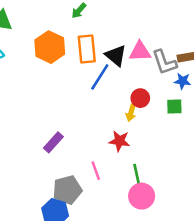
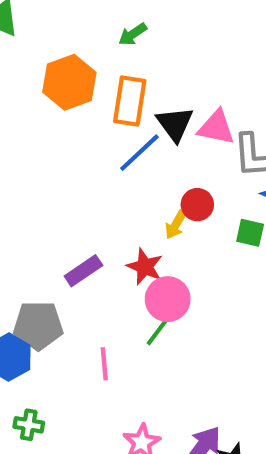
purple rectangle: (53, 142) -> (83, 271), moved
pink line: (96, 171) -> (104, 364), moved
green line: (137, 175) -> (159, 329), turned 35
pink circle: (142, 196) -> (168, 299), moved

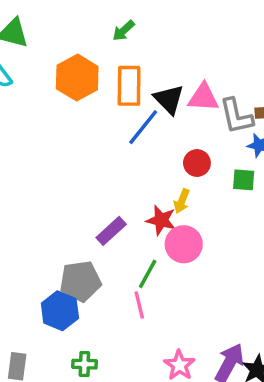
yellow arrow: (176, 225) -> (182, 201), moved
green line: (159, 329) -> (148, 274), moved

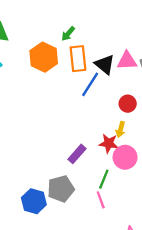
green arrow: (124, 31) -> (68, 34), moved
blue hexagon: (60, 311) -> (34, 201), moved

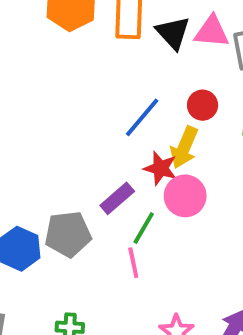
blue line: (90, 84) -> (142, 117), moved
yellow arrow: (121, 129) -> (184, 147), size x1.5
purple rectangle: (77, 154) -> (117, 198), moved

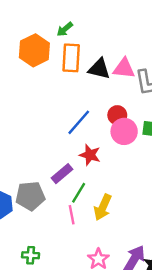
black triangle: (173, 33) -> (99, 69), turned -35
yellow arrow: (184, 147) -> (103, 207), moved
pink circle: (185, 196) -> (124, 131), moved

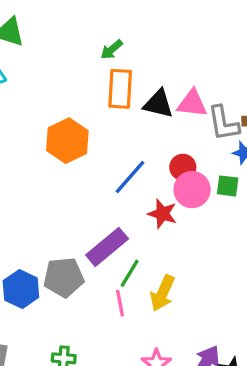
orange hexagon: (34, 50) -> (67, 141), moved
red star: (90, 155) -> (162, 214), moved
purple rectangle: (62, 174) -> (107, 247), size x1.4

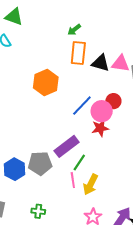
pink circle: (192, 190) -> (102, 111), moved
red star: (162, 214) -> (100, 128), turned -30
yellow arrow: (163, 293) -> (91, 185), moved

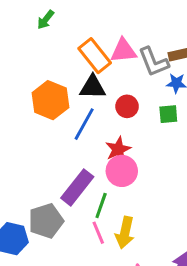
orange rectangle: (78, 53) -> (95, 56), moved, turned -30
black triangle: (101, 63) -> (93, 87), moved
orange hexagon: (46, 82) -> (50, 100), moved
pink circle: (102, 111) -> (122, 171), moved

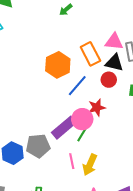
orange rectangle: (95, 56) -> (90, 54), moved
black triangle: (93, 87) -> (114, 63), moved
pink circle: (122, 171) -> (82, 119), moved
green line: (101, 206) -> (83, 133), moved

